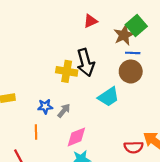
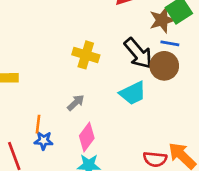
black arrow: (86, 63) -> (138, 53), moved, turned -32
blue star: (45, 106) -> (44, 141), moved
pink diamond: (76, 137) -> (87, 137), turned -40

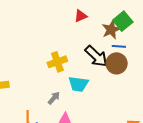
yellow cross: (86, 55) -> (57, 62), turned -30
cyan trapezoid: (133, 93) -> (78, 84), moved, turned 40

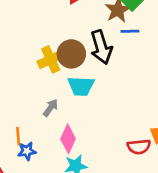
black arrow: (96, 56) -> (101, 47), turned 35
brown circle: (117, 63) -> (71, 54), moved

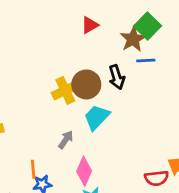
black arrow: (101, 47) -> (117, 77), size x0.7
cyan trapezoid: (81, 86) -> (97, 117), turned 132

